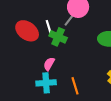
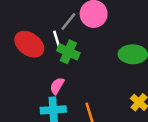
gray line: (70, 19) -> (68, 21), moved

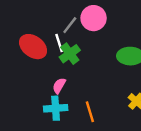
green cross: (68, 52) -> (70, 54), turned 30

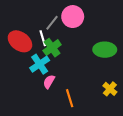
pink semicircle: (59, 86) -> (49, 82), moved
cyan cross: (56, 108) -> (40, 64), moved, turned -30

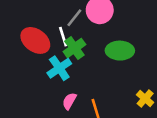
green ellipse: (105, 50) -> (120, 51), moved
pink semicircle: (49, 82) -> (69, 101), moved

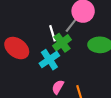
gray line: (74, 18) -> (71, 25), moved
red ellipse: (35, 40) -> (17, 48), moved

